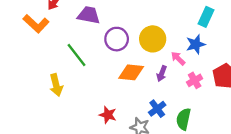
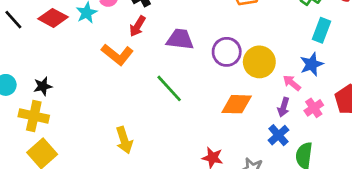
purple circle: (117, 39) -> (227, 52), moved
purple arrow: (162, 74) -> (284, 107), moved
yellow arrow: (56, 85) -> (124, 140), moved
blue cross: (157, 109) -> (278, 135), moved

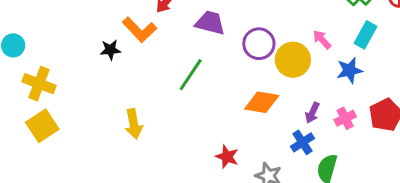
pink arrow: (292, 83) -> (322, 40), moved
black star: (43, 86) -> (110, 50), moved
green line: (169, 88) -> (191, 75), turned 68

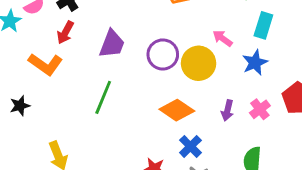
purple trapezoid: (210, 23) -> (112, 44), turned 108
black star: (110, 50) -> (20, 106), moved
orange diamond: (262, 102) -> (177, 110), turned 36
blue cross: (302, 142) -> (190, 146), moved

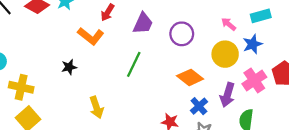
cyan rectangle: (263, 25) -> (261, 16), turned 54
yellow circle: (199, 63) -> (225, 54), moved
pink cross: (260, 109) -> (254, 80), size x1.5
purple arrow: (227, 110) -> (227, 95), moved, size x1.5

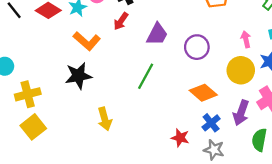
pink arrow: (229, 24) -> (246, 39), turned 35
orange L-shape: (91, 36) -> (87, 41), moved
black star: (69, 67) -> (78, 76), size x1.6
yellow cross: (21, 87) -> (28, 94), turned -30

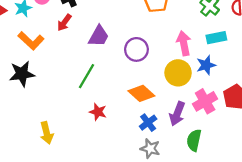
pink arrow: (246, 39) -> (184, 43), size x1.5
yellow arrow: (105, 119) -> (47, 133), moved
red star: (180, 138) -> (98, 112), moved

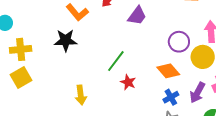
purple circle: (136, 49) -> (179, 42), moved
green line: (87, 76) -> (116, 61), moved

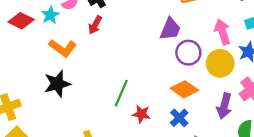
purple trapezoid: (137, 16) -> (170, 29), moved
blue cross: (171, 97) -> (179, 118), moved

